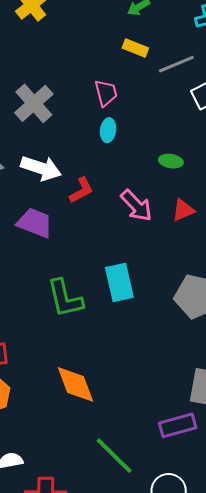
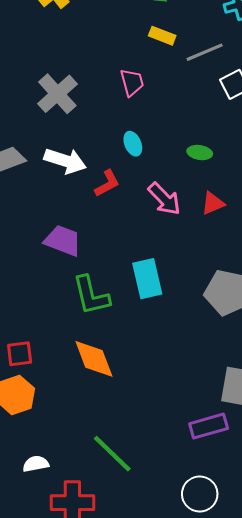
cyan ellipse: (108, 130) -> (133, 144), moved, turned -30
purple trapezoid: (35, 223) -> (63, 241), moved
orange diamond: (75, 384) -> (94, 359), moved
green line: (114, 456) -> (112, 454), moved

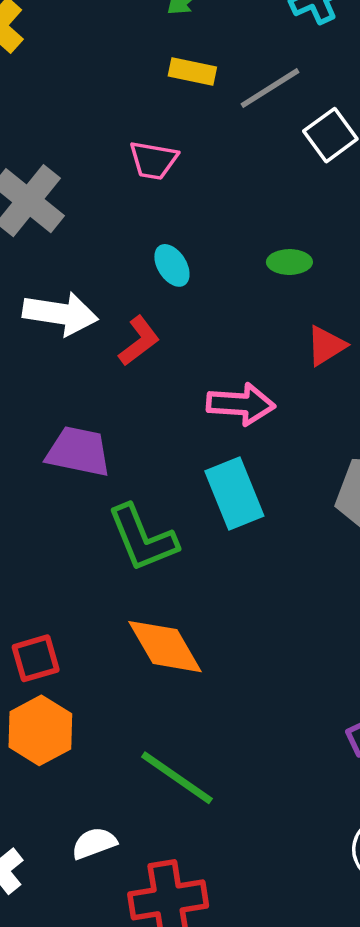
pink trapezoid: (132, 82) -> (153, 160), turned 124
pink arrow: (164, 199) -> (241, 404), moved, turned -33
green line: (112, 454) -> (177, 778), moved

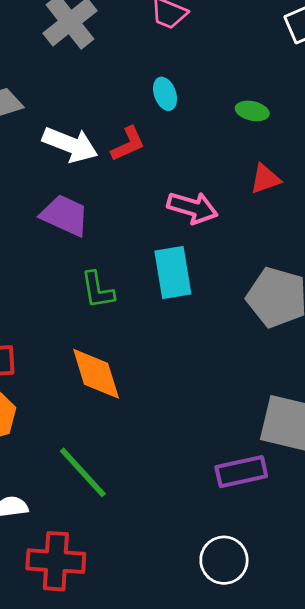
white arrow: (60, 314) -> (70, 144), moved
green L-shape: (142, 538) -> (98, 290), size x0.7

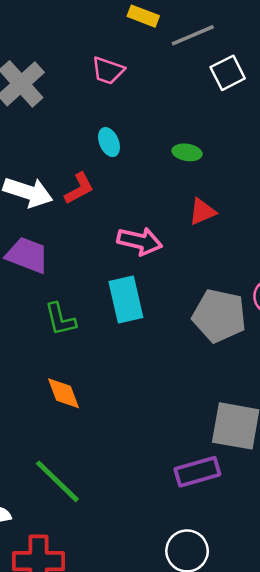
orange diamond: (96, 374) -> (64, 393), size x0.7

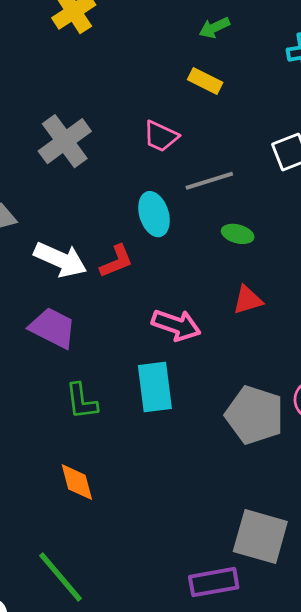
gray line: (193, 35) -> (209, 181), moved
cyan ellipse: (109, 142) -> (154, 214), size x1.4

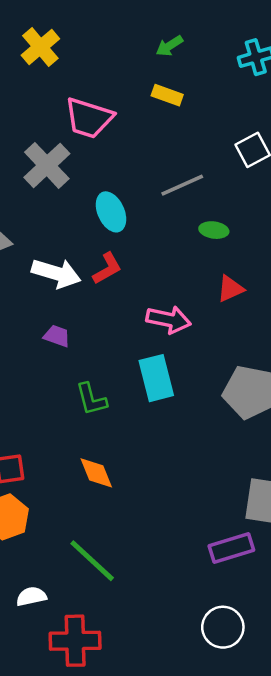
pink trapezoid: (161, 136) -> (89, 118), moved, size x1.5
cyan ellipse: (154, 214) -> (111, 212), moved
purple trapezoid: (53, 328) -> (57, 336), size x0.6

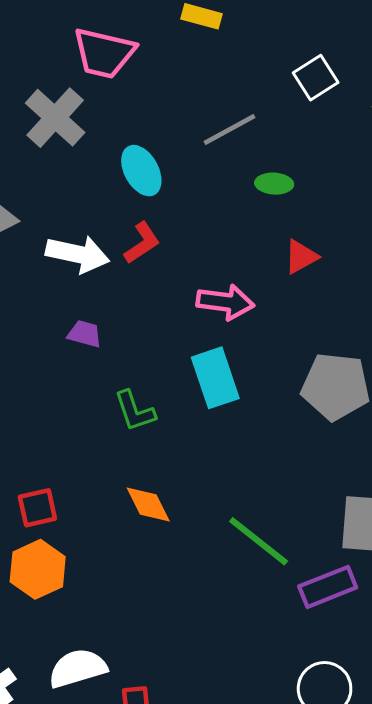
green line: (92, 561) -> (259, 541), moved
white semicircle: (31, 596) -> (78, 668), size x1.5

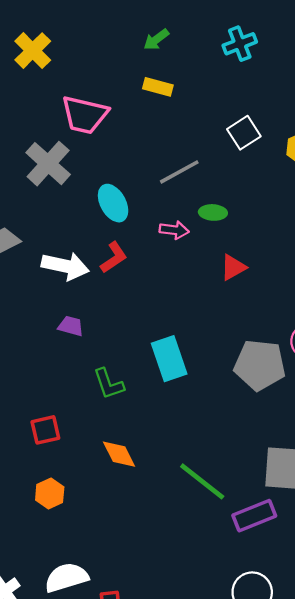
pink arrow: (225, 302) -> (174, 230), moved, size x0.7
red square: (37, 508) -> (45, 430), moved
orange hexagon: (38, 569) -> (50, 493), moved, size x0.7

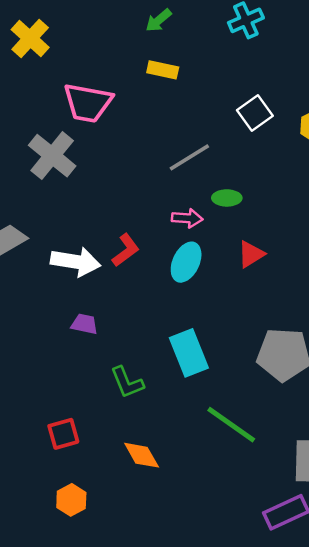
cyan ellipse: (113, 203) -> (186, 262), moved, turned 57
green line: (202, 481) -> (231, 425), moved

